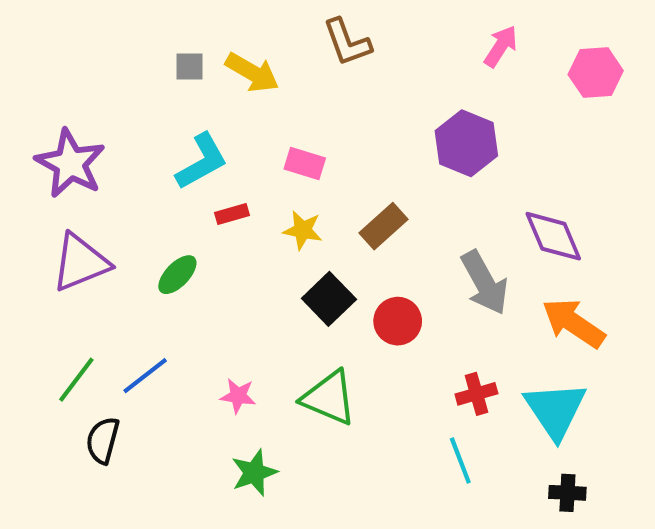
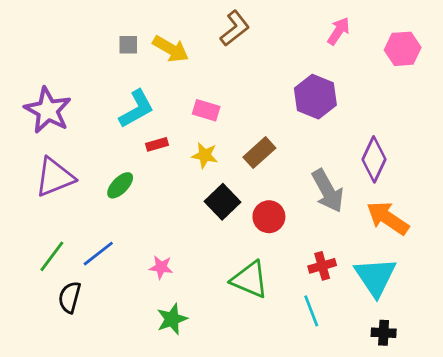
brown L-shape: (347, 42) -> (235, 28), turned -108
purple diamond: (553, 236) -> (374, 159), turned 48
green triangle: (329, 398) -> (250, 280), moved

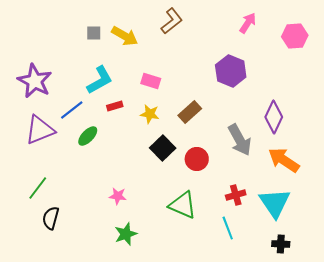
blue line: (98, 254) -> (72, 110), moved

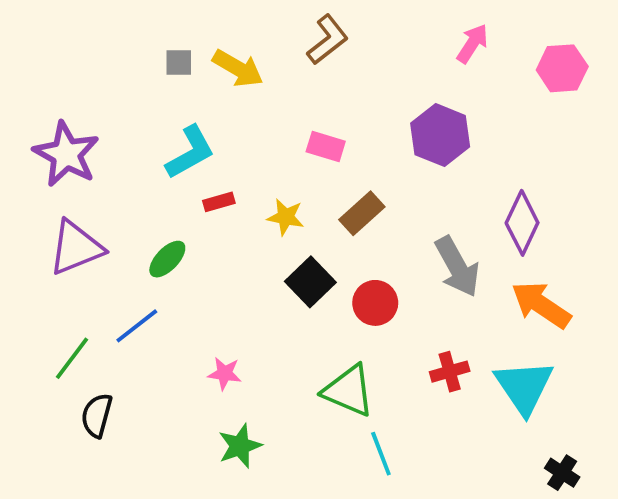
pink rectangle: (151, 81) -> (326, 147), moved
blue line: (72, 110) -> (137, 326), moved
cyan line: (228, 228) -> (381, 454), moved
black cross: (281, 244) -> (562, 473), moved, turned 30

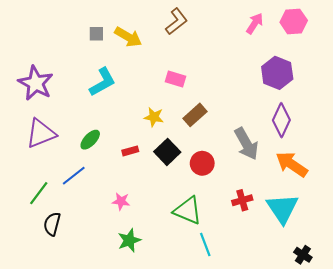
pink hexagon: (562, 68) -> (294, 21), moved
purple hexagon: (440, 135) -> (277, 73), moved
red rectangle: (219, 202) -> (130, 151), moved

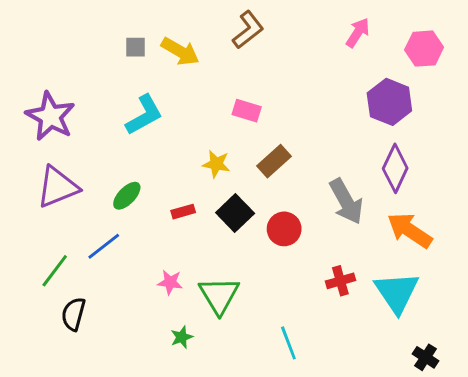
pink hexagon: (294, 21) -> (424, 49), moved
green triangle: (188, 211) -> (219, 295), moved, turned 36
green star: (129, 240) -> (182, 337), size x0.7

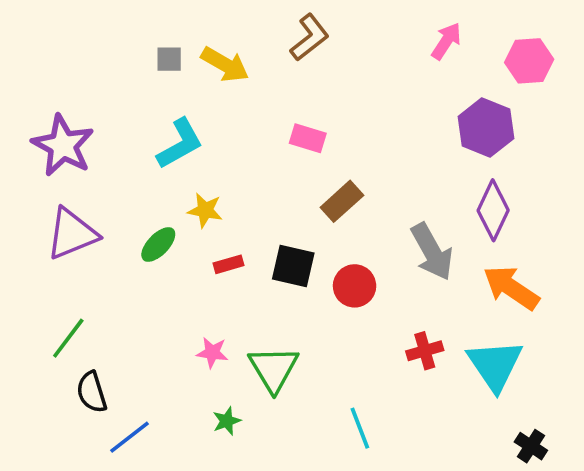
yellow star: (216, 164) -> (205, 210), moved
black square: (235, 213) -> (293, 266), turned -33
blue line: (104, 246) -> (129, 437), moved
black semicircle: (73, 314) -> (92, 392), turned -32

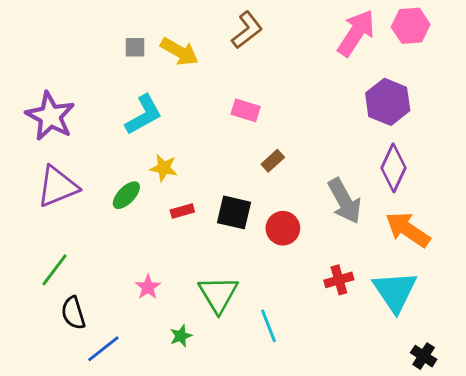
pink arrow: (446, 41) -> (356, 33), size x1.6
pink hexagon: (529, 61) -> (411, 26), moved
brown rectangle: (342, 201) -> (273, 161), size x0.7
pink star: (212, 353) -> (148, 287), moved, turned 30
cyan line: (360, 428) -> (269, 326), moved

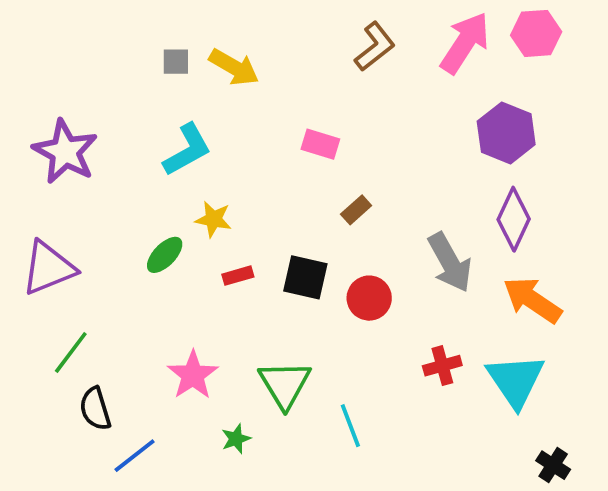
brown L-shape: (247, 30) -> (375, 47), moved
purple triangle: (57, 187) -> (48, 268), moved
pink star: (148, 287) -> (193, 375), size x1.5

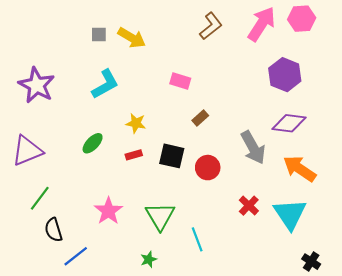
yellow star: (213, 219) -> (136, 123), moved
purple diamond: (514, 219) -> (289, 123), turned 72
red cross: (442, 366) -> (249, 206), turned -30
green star: (236, 439) -> (149, 259), moved

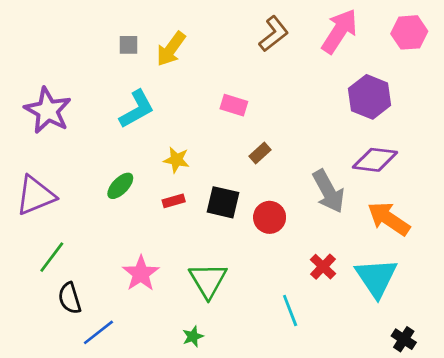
pink hexagon: (302, 19) -> (409, 32), moved
yellow arrow: (132, 38) -> (171, 49), turned 96
cyan line: (197, 239) -> (290, 310), moved

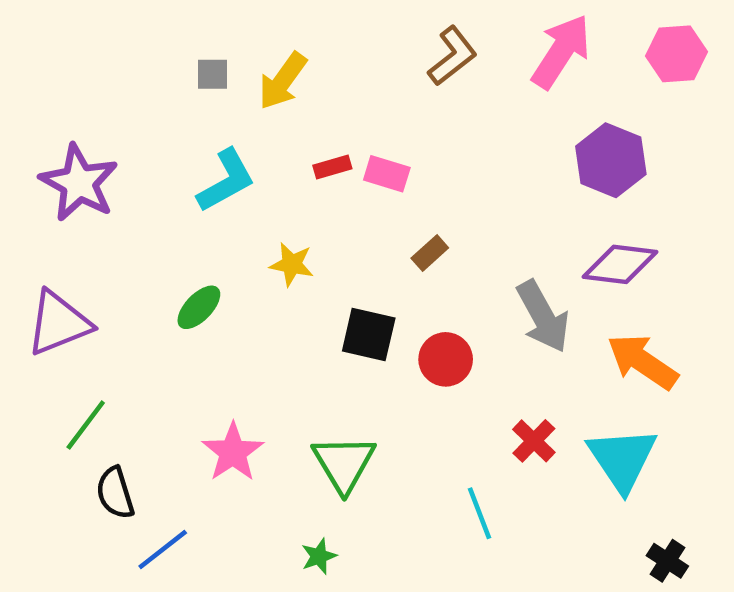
red rectangle: (174, 201) -> (332, 167), moved

